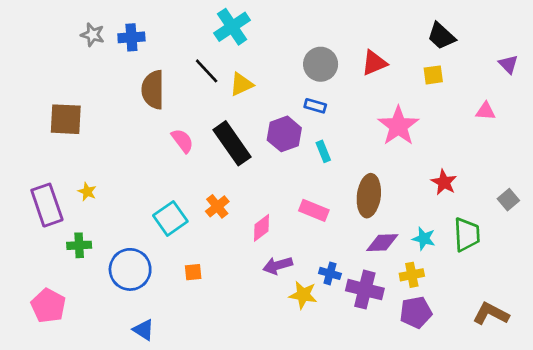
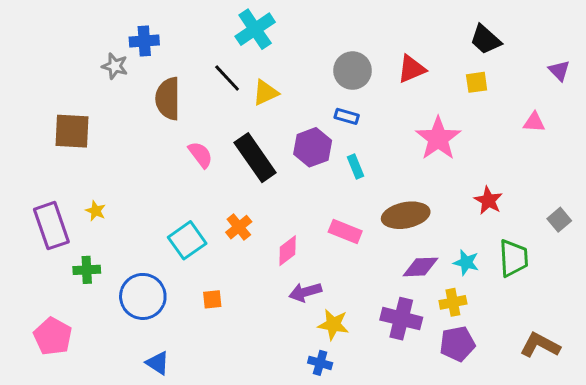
gray star: (93, 35) -> (115, 66), moved
brown ellipse: (369, 196) -> (406, 215), turned 72
blue cross: (330, 273) -> (320, 363), moved

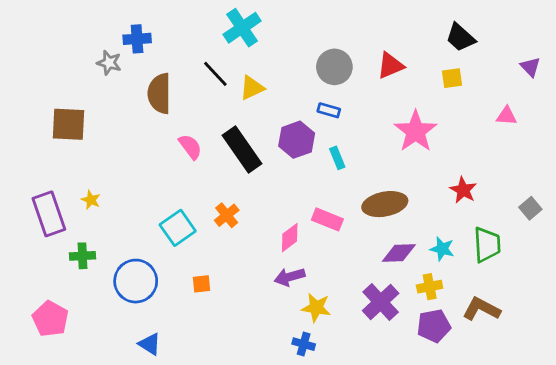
pink diamond: (288, 251) -> (290, 238), moved
purple cross: (401, 319) -> (381, 302), turned 33
brown L-shape: (540, 345) -> (481, 309), moved

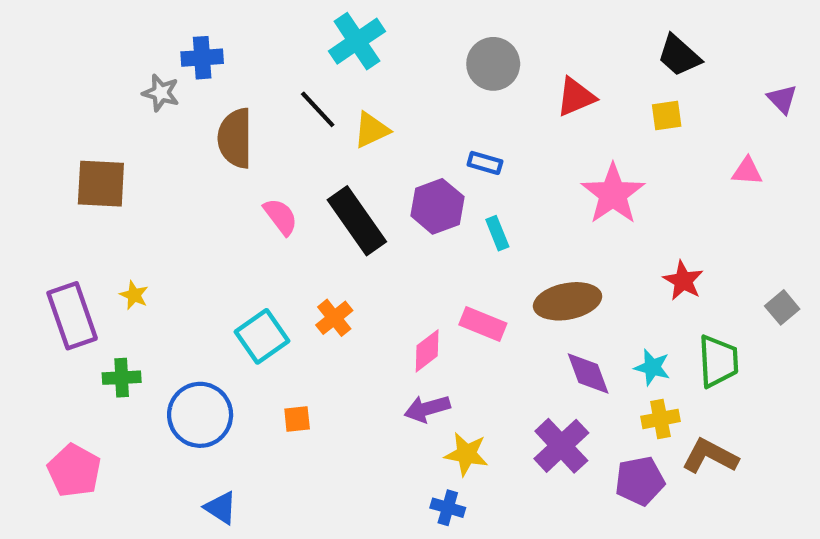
gray circle: (334, 67) -> (493, 64), moved
purple diamond: (399, 253) -> (588, 374), turned 72
yellow cross: (430, 287) -> (660, 419), moved

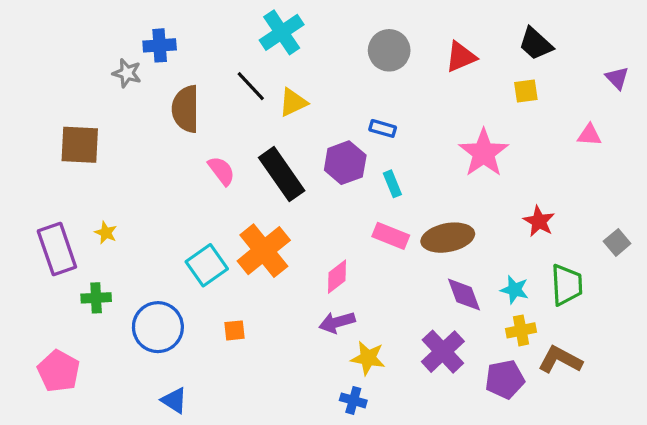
red triangle: (576, 97) -> (461, 57), moved
orange cross: (334, 318) -> (264, 251), size x1.8
pink rectangle: (483, 324) -> (391, 236), moved

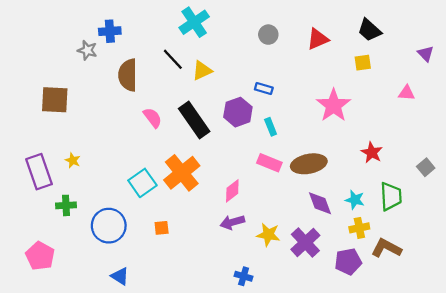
gray circle: (389, 50) -> (268, 35), size x0.7
yellow star: (368, 358) -> (268, 235), moved

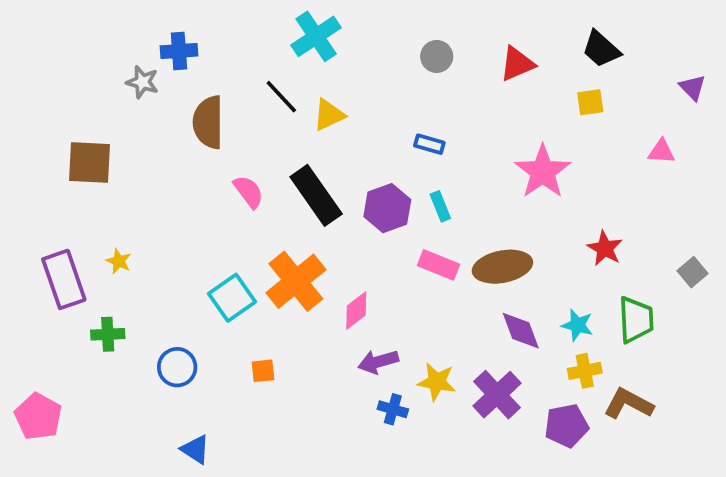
purple hexagon: (238, 112) -> (387, 208), moved
pink diamond: (232, 191) -> (356, 311), moved
blue circle: (109, 226) -> (177, 367), size x0.7
pink pentagon: (40, 256) -> (38, 417), moved
blue cross: (244, 276) -> (393, 409), moved

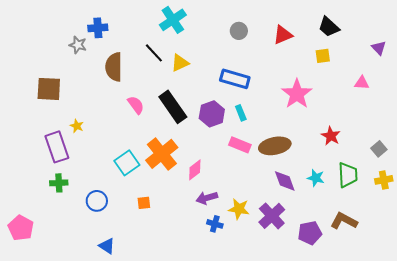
blue rectangle: (429, 144) -> (235, 79), size x1.8
yellow star: (119, 261) -> (77, 126), moved
purple rectangle: (64, 279) -> (57, 147), moved
yellow cross: (585, 371) -> (384, 180), moved

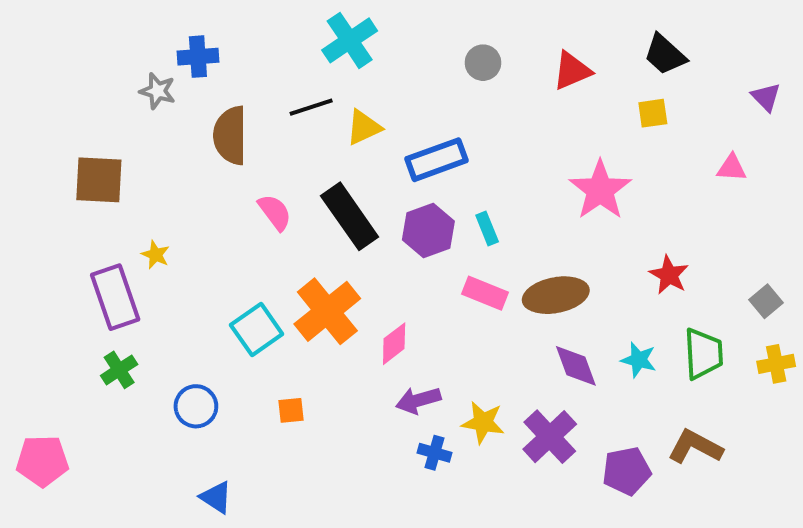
black line: (154, 53) -> (311, 107), turned -65
blue rectangle: (235, 79) -> (436, 160), moved, turned -36
green cross: (59, 183) -> (119, 370), turned -30
pink pentagon: (21, 228) -> (42, 461), turned -30

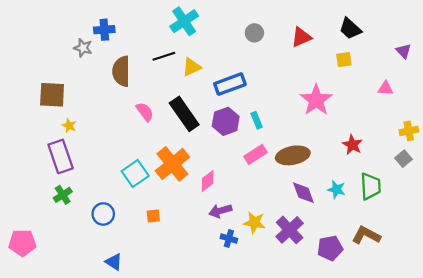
yellow star: (156, 255) -> (69, 126), moved
pink rectangle: (485, 293) -> (255, 154), turned -55
yellow cross: (776, 364) -> (409, 131), moved

